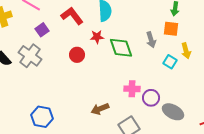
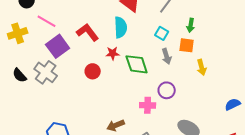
purple square: (42, 30) -> (58, 46), size x1.6
cyan square: (170, 62) -> (162, 33), moved
purple circle: (151, 98) -> (167, 90), moved

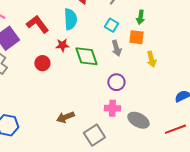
pink cross: (148, 105) -> (112, 108), moved

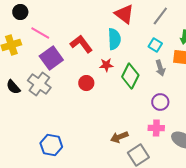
green diamond: (86, 56) -> (130, 76), turned 45
brown arrow: (65, 117) -> (119, 137), moved

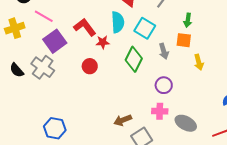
cyan square: (155, 45) -> (145, 28), moved, size x1.5
red star: (106, 65) -> (103, 42), moved

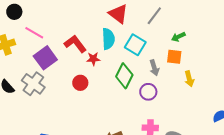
green arrow: (188, 20) -> (178, 37), turned 56
purple circle: (164, 85) -> (148, 92), moved

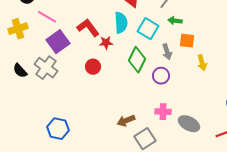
green arrow: (178, 37) -> (175, 21), moved, turned 32

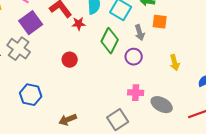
yellow arrow: (202, 63) -> (175, 63), moved
red circle: (93, 67) -> (70, 60), moved
brown arrow: (126, 121) -> (68, 120), moved
blue hexagon: (58, 129) -> (31, 95), moved

